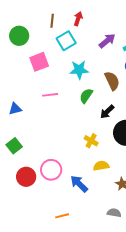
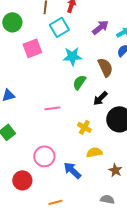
pink line: (50, 95) -> (52, 108), moved
red circle: (26, 177) -> (22, 180), moved

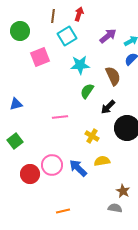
blue arrow: (72, 170) -> (78, 168), moved
brown star: (115, 170) -> (123, 191), moved
red circle: (22, 180) -> (30, 174), moved

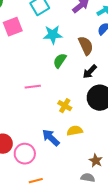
black arrow: (108, 107) -> (90, 72), moved
pink circle: (52, 165) -> (25, 154), moved

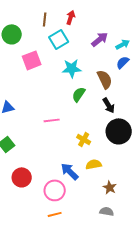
black arrow: (90, 72) -> (109, 105), turned -77
pink circle: (25, 154) -> (55, 190), moved
brown star: (96, 161) -> (110, 187), moved

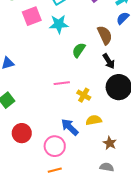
cyan star: (72, 68) -> (59, 24), moved
pink line: (52, 120) -> (62, 83), moved

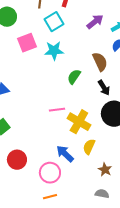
yellow cross: (84, 95) -> (79, 122), size x1.6
yellow semicircle: (94, 120) -> (89, 147), turned -56

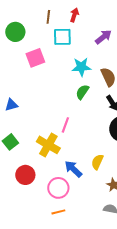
cyan square: (54, 22) -> (62, 37), turned 30
cyan star: (54, 51) -> (81, 67), moved
pink line: (57, 110) -> (65, 125), turned -63
yellow cross: (79, 122) -> (48, 145), moved

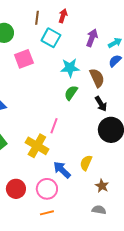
cyan square: (62, 37) -> (51, 38), turned 30
purple arrow: (103, 37) -> (92, 38), turned -30
red circle: (25, 175) -> (16, 189), moved

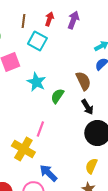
purple arrow: (92, 38) -> (73, 20), moved
cyan star: (70, 68) -> (36, 82), moved, turned 30
yellow semicircle: (86, 163) -> (91, 166), moved

